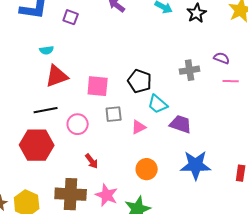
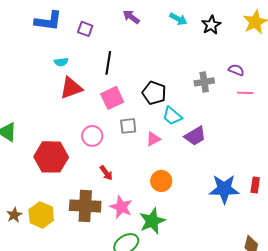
pink square: (98, 86) -> (112, 98), turned -30
black line: (46, 110) -> (108, 63), moved, turned -70
purple trapezoid: (181, 124) -> (195, 136), turned 130
blue star: (196, 165) -> (224, 189), moved

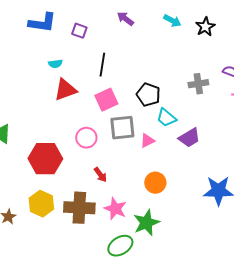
gray square: (128, 126) -> (122, 128), size x1.5
yellow hexagon: (41, 215) -> (41, 204), moved

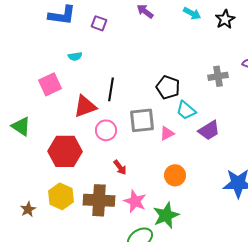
black line: (102, 65) -> (111, 89), moved
red triangle: (65, 90) -> (85, 106), moved
pink square: (106, 100) -> (50, 84), moved

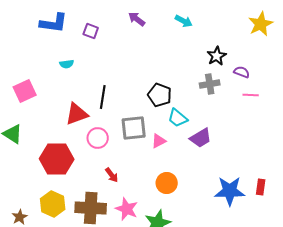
black star: (225, 19) -> (217, 56), moved
pink square: (50, 84) -> (25, 91), moved

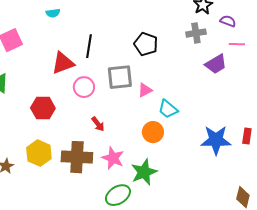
cyan trapezoid: (178, 118) -> (168, 109), moved
purple trapezoid: (201, 138) -> (216, 64), moved
red hexagon: (57, 159) -> (43, 108), size x0.7

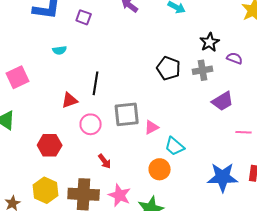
black pentagon: (146, 44) -> (169, 68), moved
pink line: (237, 44) -> (244, 132), moved
red triangle: (63, 63) -> (70, 100), size x0.7

